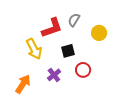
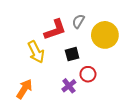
yellow circle: (99, 33) -> (105, 35), size x1.6
purple cross: (54, 75) -> (69, 86), moved

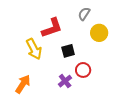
gray semicircle: (78, 21) -> (84, 14), moved
yellow circle: (105, 35) -> (99, 33), size x0.7

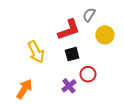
red L-shape: (52, 28) -> (69, 30), moved

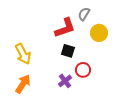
yellow arrow: (36, 52) -> (23, 54), moved
black square: (72, 54) -> (68, 51), turned 32

